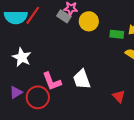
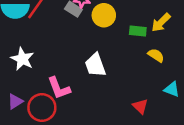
white trapezoid: (82, 79) -> (95, 65), moved

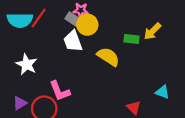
yellow circle: (104, 15) -> (87, 25), moved
yellow semicircle: (156, 55) -> (108, 57), moved, size x1.5
white trapezoid: (95, 65) -> (73, 41), moved

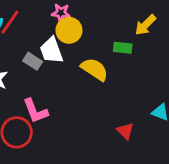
gray rectangle: (73, 19) -> (33, 61), moved
yellow arrow: (153, 31) -> (145, 25), moved

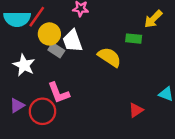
yellow circle: (69, 30) -> (49, 34), moved
red triangle: (125, 131) -> (136, 110), turned 42

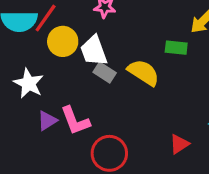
gray rectangle: (56, 50) -> (105, 72), moved
purple triangle: (17, 106) -> (47, 121), moved
red circle: (42, 111) -> (109, 153), moved

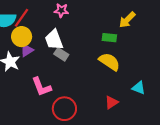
yellow circle: (63, 41) -> (22, 37), moved
yellow semicircle: (144, 72) -> (109, 62), moved
purple triangle: (47, 121) -> (27, 50), moved

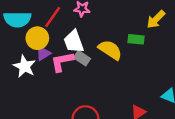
red line: (22, 18) -> (53, 17), moved
yellow semicircle: (109, 62) -> (110, 50), moved
pink L-shape: (41, 87) -> (62, 62), moved, turned 100

